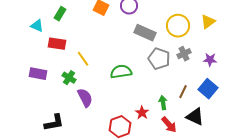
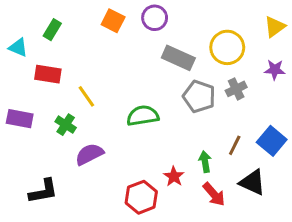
yellow triangle: (208, 22) -> (275, 27), moved
purple star: (210, 60) -> (275, 70), moved
purple semicircle: (85, 98) -> (89, 154), turned -90

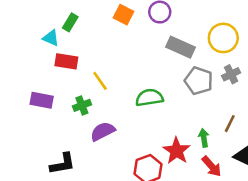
cyan triangle: (18, 47) -> (51, 38), moved
green cross: (66, 125) -> (82, 105), turned 36
red star: (174, 176) -> (177, 151), size x1.5

